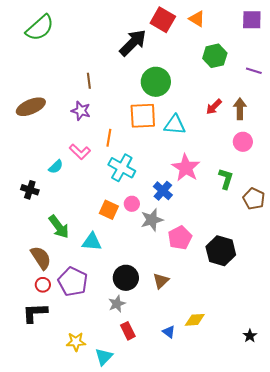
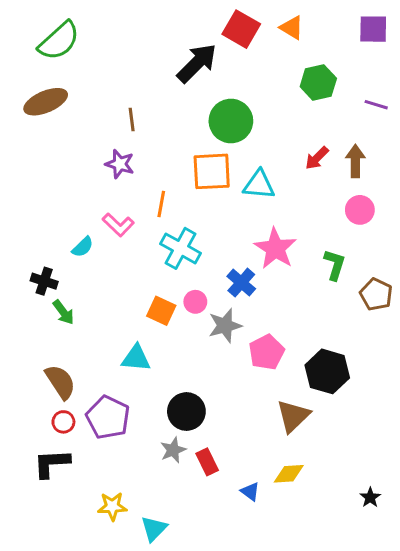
brown ellipse: (31, 107) -> (46, 102), moved
green arrow: (59, 227) -> (63, 312), moved, size x0.7
brown triangle: (161, 281) -> (293, 416), moved, size x1.4
red rectangle: (128, 331) -> (207, 462), moved

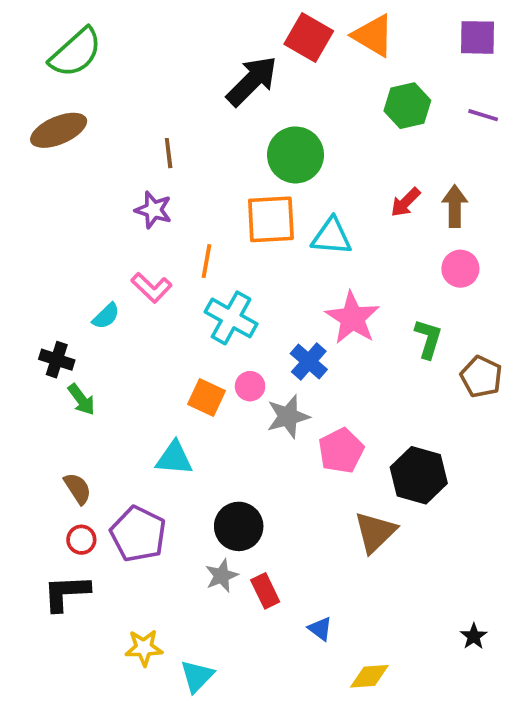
orange triangle: (292, 28) -> (373, 36), size x1.4
purple line: (376, 105) -> (483, 115), moved
brown semicircle: (60, 382) -> (78, 489), size x0.7
yellow diamond: (289, 474) -> (369, 676), moved

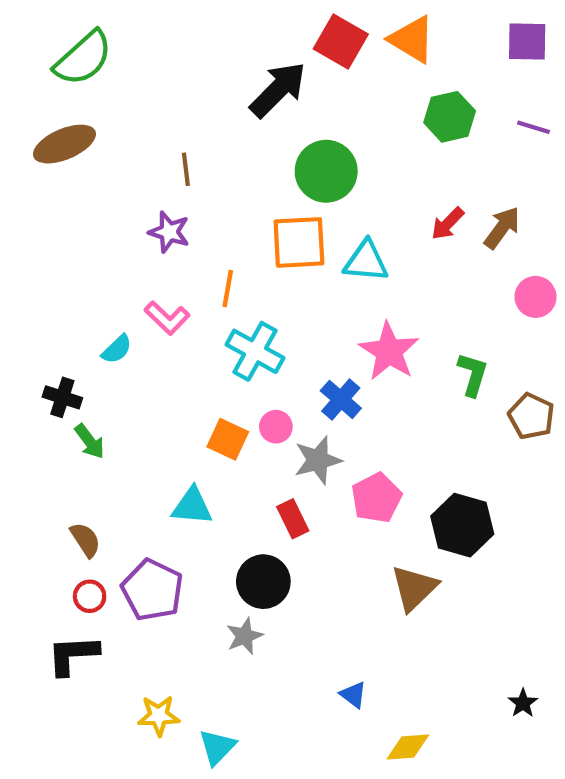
brown arrow: (455, 206) -> (502, 228), turned 36
pink circle: (460, 269) -> (536, 297), moved
red rectangle: (265, 591) -> (293, 519), moved

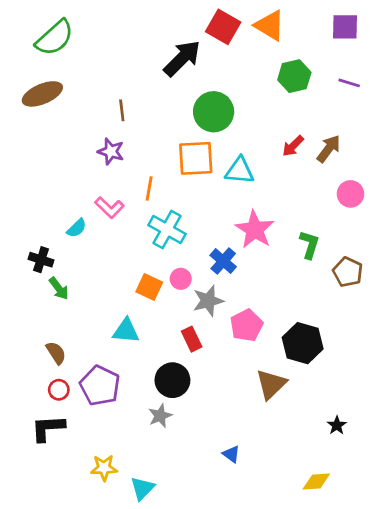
black star: (523, 703) -> (337, 425), moved
yellow diamond: (408, 747) -> (316, 482), moved

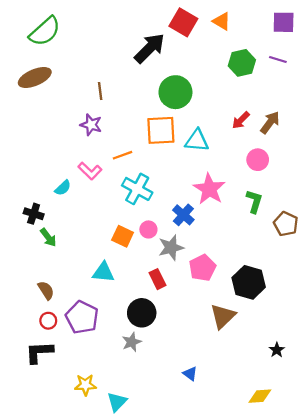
orange triangle: (270, 25) -> (222, 21), size x0.7
purple line: (349, 83) -> (278, 59), moved
orange line: (149, 188) -> (123, 155), turned 60
pink circle: (351, 194) -> (258, 160), moved

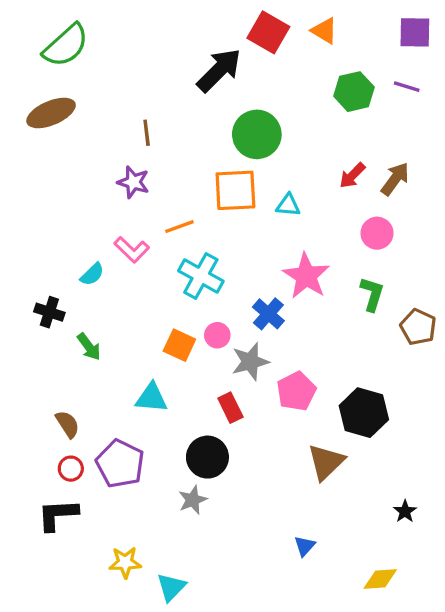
cyan triangle: (197, 141) -> (288, 205), size x0.7
green arrow: (48, 237) -> (89, 347), moved
blue triangle: (190, 374) -> (305, 546), moved, turned 35

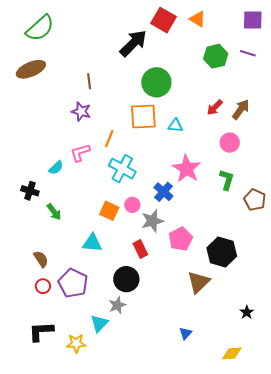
orange line: (179, 227) -> (109, 139), turned -48
pink L-shape: (132, 250) -> (80, 153), turned 120
black L-shape: (58, 515) -> (41, 331), moved
cyan triangle: (171, 587) -> (99, 323), moved

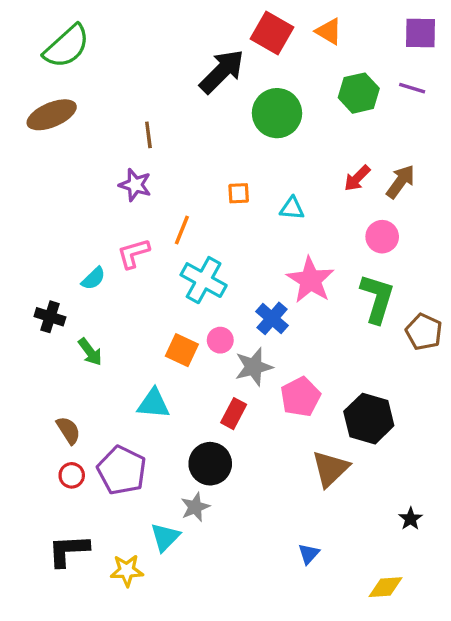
green circle: (156, 82) -> (277, 113), moved
orange square: (143, 116) -> (239, 193), size x0.5
green L-shape: (227, 180) -> (377, 298), size x1.4
red rectangle: (140, 249) -> (234, 414), turned 54

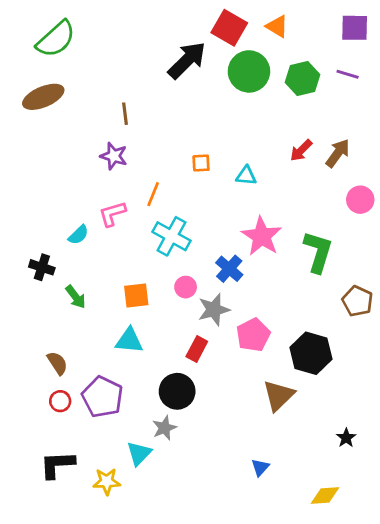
green circle: (277, 113) -> (249, 71), moved
pink circle: (382, 237) -> (360, 200), moved
brown pentagon: (424, 332) -> (357, 301), moved
orange square: (182, 350) -> (136, 295), moved, turned -32

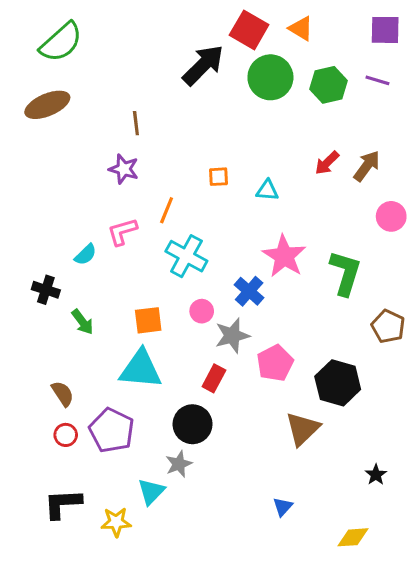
cyan triangle: (129, 341) -> (141, 369), size x1.4

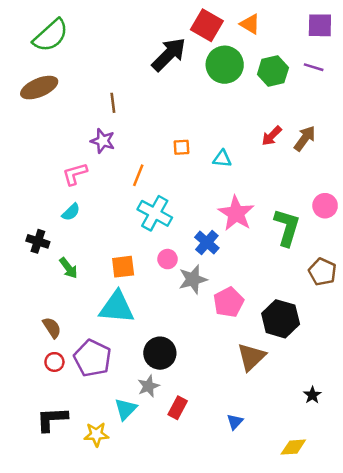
pink circle: (391, 216) -> (325, 206), moved
pink L-shape: (122, 232) -> (75, 174), moved
red rectangle: (214, 378) -> (178, 408), moved

